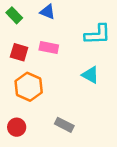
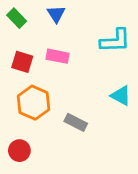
blue triangle: (48, 12) -> (56, 14), turned 35
cyan triangle: (90, 75) -> (121, 96), moved
gray rectangle: (64, 125) -> (76, 122), moved

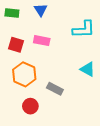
green rectangle: (17, 18) -> (12, 13), turned -40
red circle: (19, 151) -> (30, 106), moved

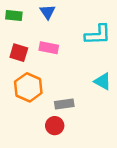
gray rectangle: (55, 89) -> (64, 104), turned -35
red circle: (30, 106) -> (55, 126), moved

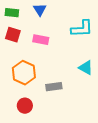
red square: (19, 53) -> (13, 35), moved
red circle: (55, 126) -> (25, 106), moved

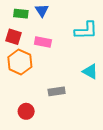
green rectangle: (12, 13) -> (21, 14), moved
orange hexagon: (24, 73) -> (20, 62), moved

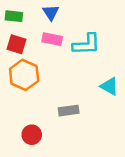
green rectangle: (21, 14) -> (14, 16), moved
cyan L-shape: (86, 30) -> (86, 44), moved
pink rectangle: (43, 42) -> (52, 39), moved

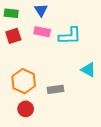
red square: (16, 44) -> (13, 36), turned -35
orange hexagon: (24, 75) -> (24, 81), moved

